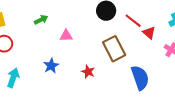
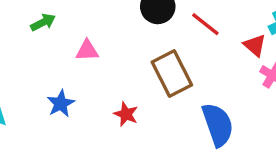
red triangle: (149, 33) -> (255, 45), moved

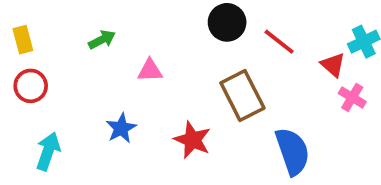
red star: (126, 114) -> (192, 140), size x1.4

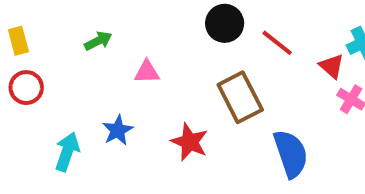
cyan arrow: (48, 151) -> (67, 152), moved

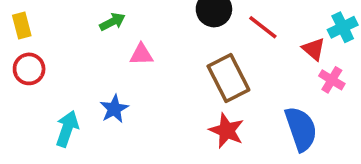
green arrow: (98, 41) -> (112, 22), moved
red star: (190, 142) -> (227, 131), moved
blue semicircle: (291, 154) -> (301, 129), moved

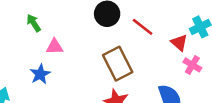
green arrow: (112, 22) -> (34, 23), turned -96
blue star: (114, 109) -> (40, 74), moved

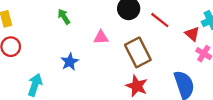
pink triangle: (55, 47) -> (101, 37), moved

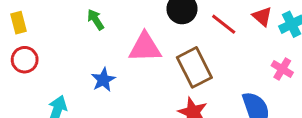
red triangle: (192, 34) -> (262, 17), moved
pink triangle: (101, 37) -> (145, 47), size x1.6

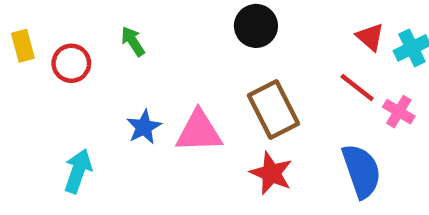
red line: (224, 24) -> (357, 87), moved
pink triangle: (145, 47) -> (199, 131), moved
red circle: (25, 60) -> (71, 63), moved

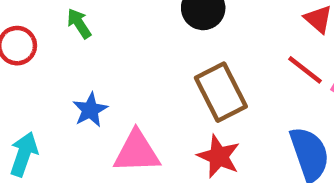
pink triangle: (199, 131) -> (137, 152), moved

